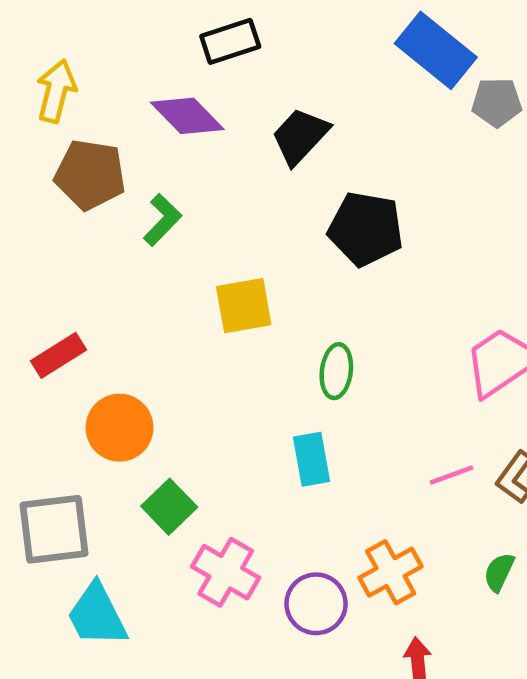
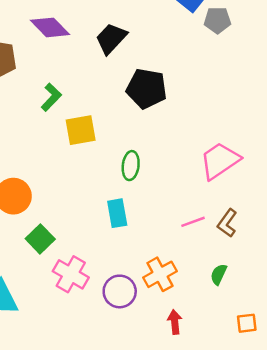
green L-shape: (162, 220) -> (51, 97), moved

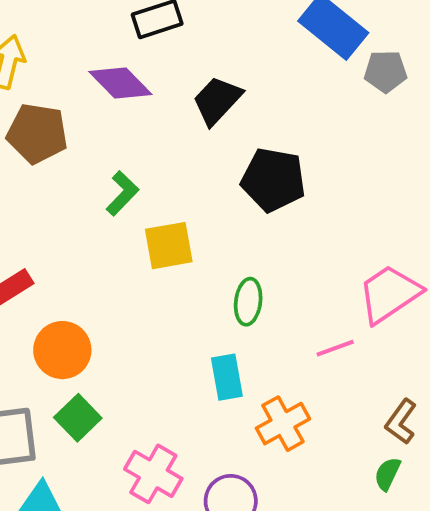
pink line: (193, 222) -> (335, 348), moved
brown L-shape: (227, 223) -> (401, 422), moved
green square: (40, 239) -> (78, 418), moved
orange cross: (160, 274) -> (283, 424), moved

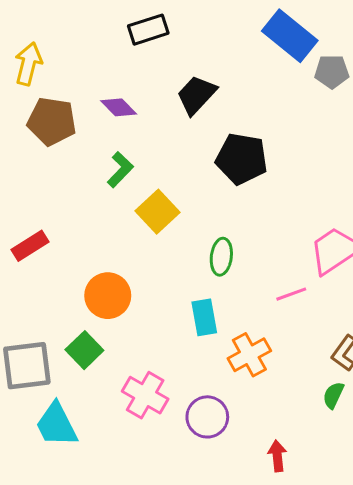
purple diamond: (120, 83) -> (119, 107), moved, size x0.7
yellow square: (169, 246) -> (158, 212), turned -33
orange circle: (62, 350) -> (108, 296), moved

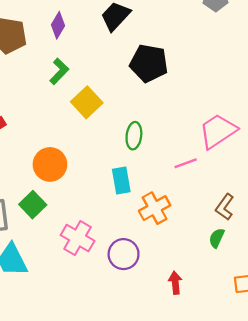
purple diamond: (119, 107) -> (58, 25), turned 75

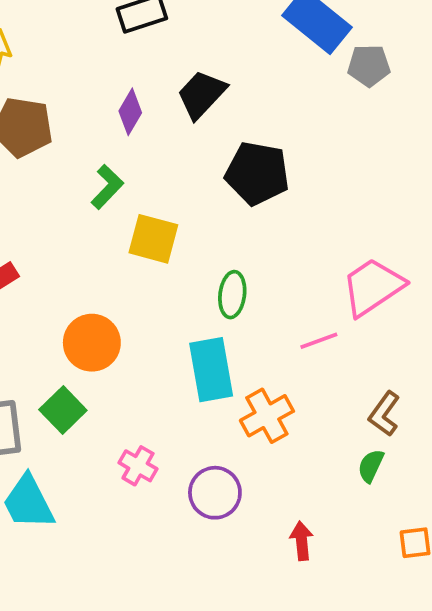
purple diamond: (58, 25) -> (130, 112), moved
yellow square: (87, 102) -> (153, 239), turned -32
cyan rectangle: (121, 181) -> (211, 370), size x1.4
pink cross: (78, 238) -> (138, 466), size x0.7

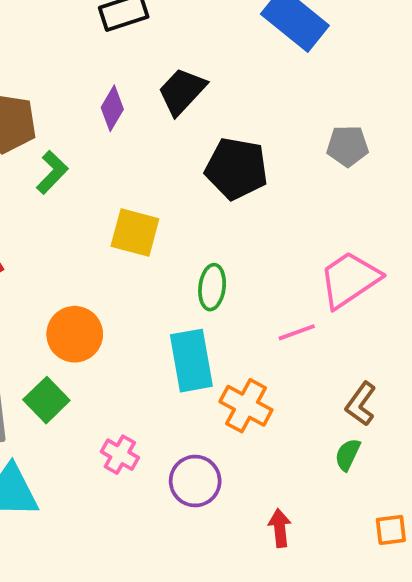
gray pentagon: (369, 66) -> (348, 146), moved
green L-shape: (107, 187) -> (52, 172), moved
orange cross: (267, 416) -> (246, 406), turned -33

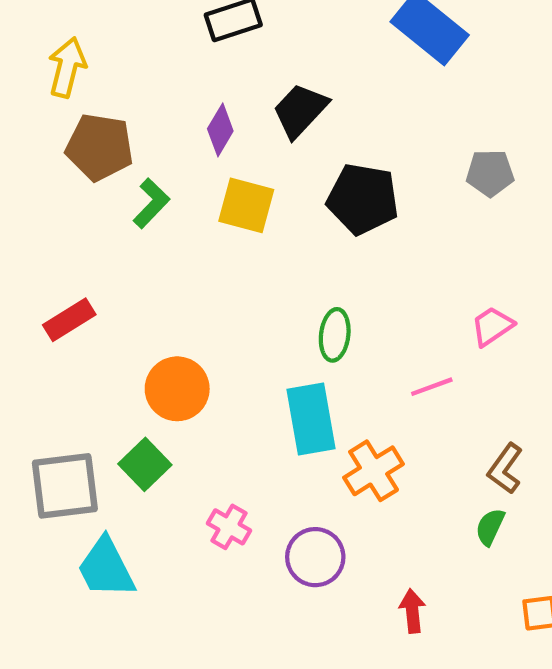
yellow square: (135, 233) -> (246, 205), moved
pink trapezoid: (349, 280) -> (492, 326), size x0.6
orange cross: (246, 406) -> (374, 471), turned 30

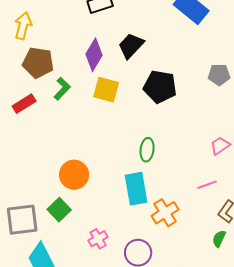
purple diamond: (220, 130) -> (94, 55), size x1.4
red rectangle: (69, 320) -> (24, 104), moved
pink line: (432, 387) -> (207, 185), moved
pink cross: (229, 527) -> (98, 239), turned 30

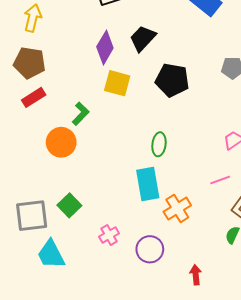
brown pentagon: (38, 63) -> (30, 63), moved
green L-shape: (62, 89) -> (81, 114), moved
orange circle: (74, 175) -> (61, 142), moved

